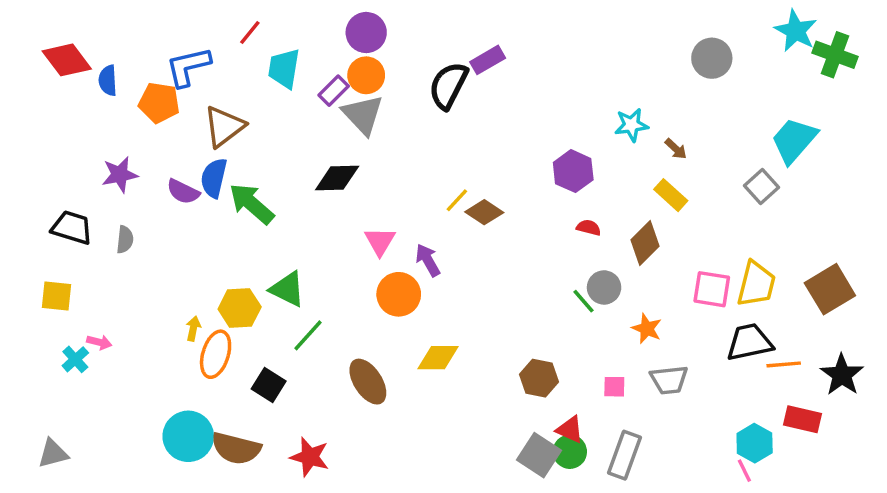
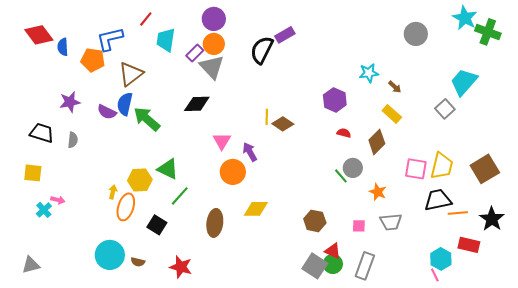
yellow line: (457, 200) -> (267, 117), turned -42
brown ellipse: (368, 382) -> (215, 223), turned 40
brown semicircle: (236, 448) -> (138, 262), size x0.5

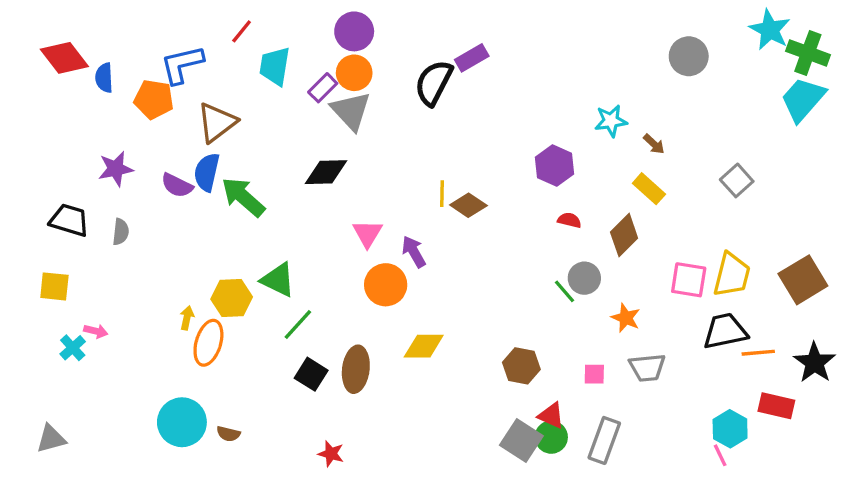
cyan trapezoid: (464, 82) -> (803, 99), moved
black square: (157, 225) -> (311, 374), moved
red star: (181, 267) -> (331, 454), moved, size x0.7

